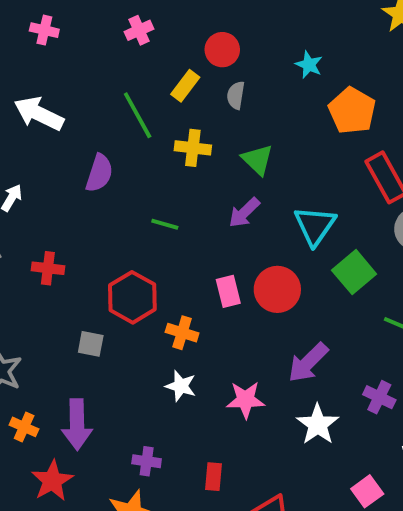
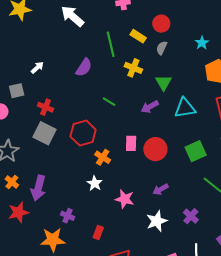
yellow rectangle: (185, 86) -> (138, 36), turned 70
white arrow: (39, 114) -> (72, 16), moved
cyan triangle: (315, 226) -> (185, 108), moved, turned 30
gray square: (91, 344) -> (45, 133), moved, size x1.6
purple arrow: (308, 363) -> (160, 189), size x0.7

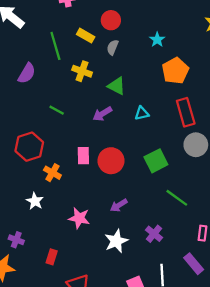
green triangle: (163, 83) -> (116, 86), turned -30
cyan triangle: (185, 108) -> (142, 113), size x0.6
white star: (95, 183) -> (35, 201), moved

